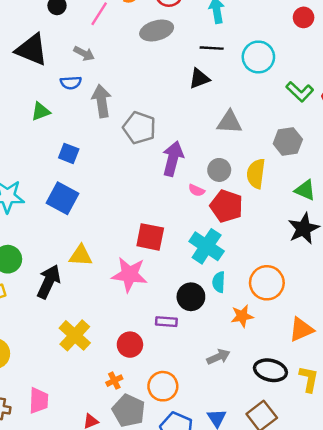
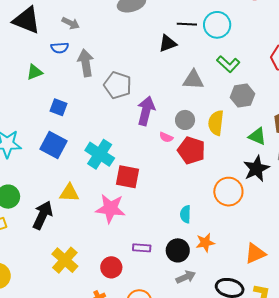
black line: (212, 48) -> (187, 24), moved
green L-shape: (300, 92) -> (228, 64), moved
cyan cross: (207, 246) -> (100, 154), moved
orange circle: (267, 283) -> (228, 192), moved
black circle: (191, 297) -> (178, 250), moved

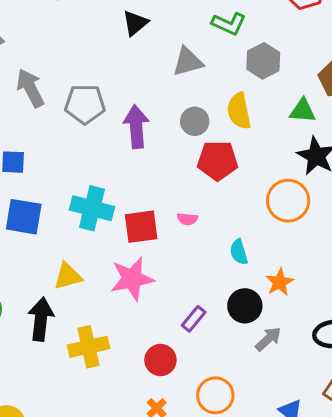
pink semicircle: (166, 137) -> (187, 219), moved
purple rectangle: (142, 248) -> (194, 319), turned -36
yellow cross: (65, 260) -> (89, 347), moved, turned -36

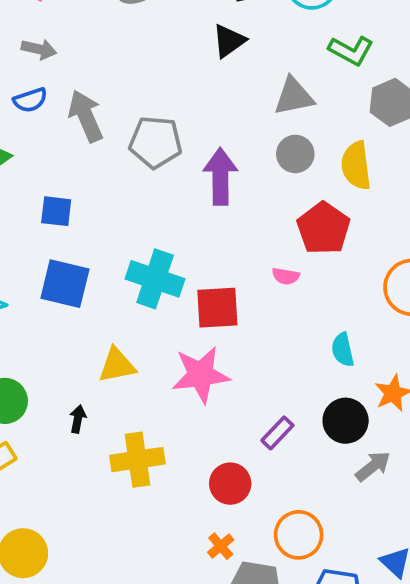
gray circle: (195, 121) -> (295, 154), moved
red pentagon: (218, 161) -> (324, 228), turned 30
pink semicircle: (187, 219) -> (286, 276), moved
black arrow: (41, 319) -> (78, 419), size x0.5

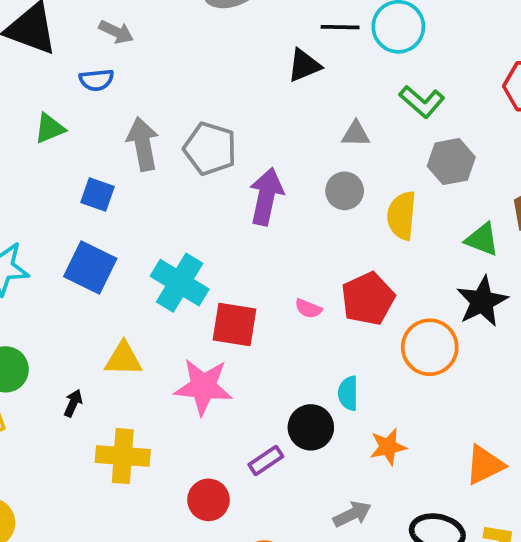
gray triangle: (294, 96) -> (356, 134), size x0.7
gray arrow: (86, 116) -> (143, 144), moved
red pentagon: (324, 228) -> (368, 299), moved
black circle: (346, 421) -> (311, 427), moved

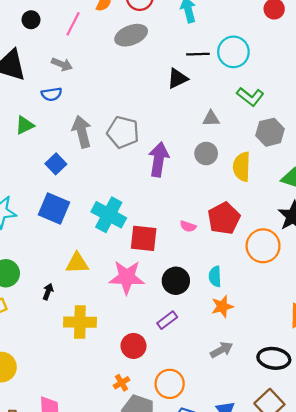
blue square: (98, 195) -> (56, 164), turned 30
black circle: (311, 427) -> (176, 281), moved
orange star: (388, 447) -> (222, 306), moved

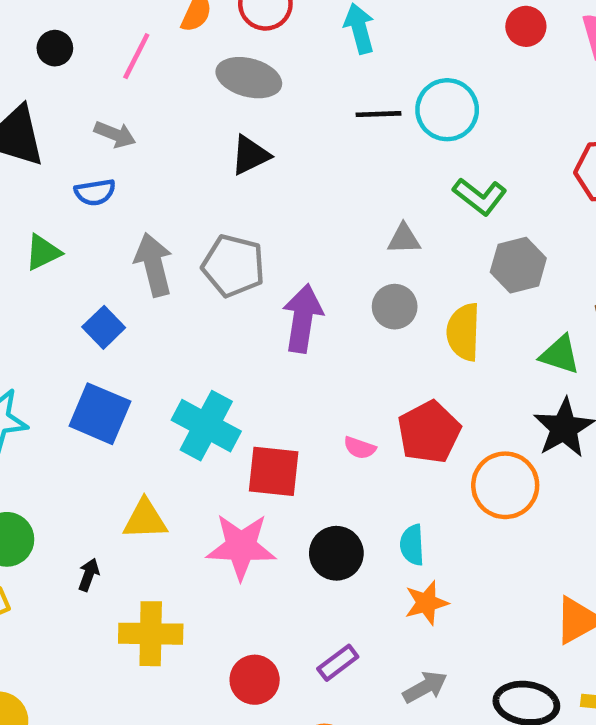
gray ellipse: (131, 35) -> (249, 78), turned 36
black triangle: (177, 78) -> (250, 155), moved
purple rectangle: (167, 320) -> (338, 663), moved

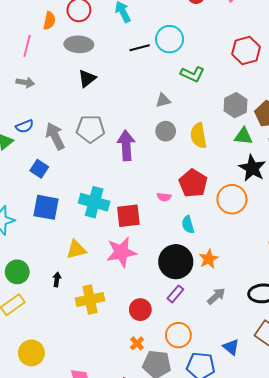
blue semicircle: (95, 192) -> (25, 126), moved
gray hexagon: (518, 265) -> (236, 105), moved
cyan semicircle: (412, 545) -> (188, 225), moved
black circle: (336, 553) -> (176, 262), moved, size x1.4

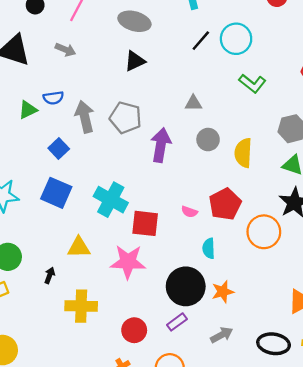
black line: (140, 48) -> (201, 41), turned -48
gray triangle: (163, 100) -> (193, 103), moved

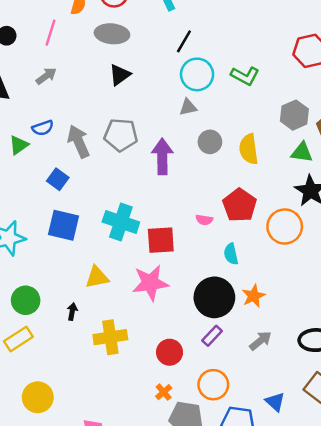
cyan circle: (236, 39) -> (197, 74), moved
gray arrow: (65, 50) -> (46, 76), turned -48

